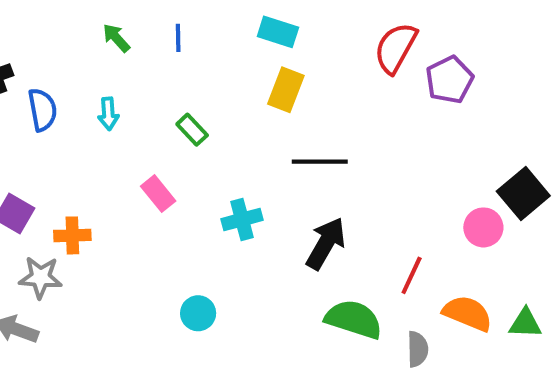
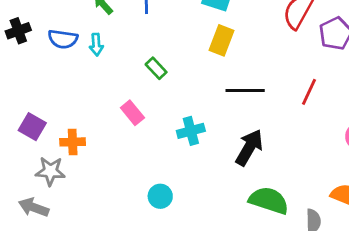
blue semicircle: (42, 110) -> (63, 39), moved, turned 108
cyan arrow: (108, 114) -> (96, 45), moved
red line: (412, 275) -> (309, 92), moved

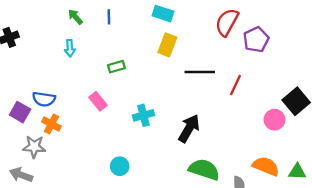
blue semicircle: (63, 39) -> (44, 99), moved
green rectangle: (156, 68) -> (116, 67), turned -63
black line: (245, 91) -> (200, 72), moved
orange cross: (73, 142) -> (51, 124), turned 30

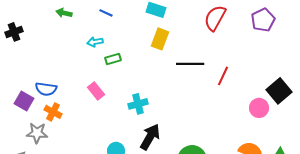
green arrow: (75, 17) -> (64, 13), moved, turned -35
blue line: (109, 17) -> (106, 13), turned -64
purple pentagon: (256, 40) -> (263, 20), moved
cyan arrow: (70, 48) -> (95, 42), moved, turned 84
black arrow: (189, 128) -> (150, 137), moved

